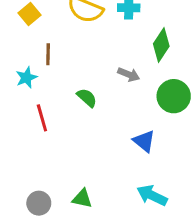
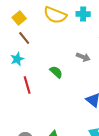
brown line: (48, 54) -> (24, 38), moved, turned -40

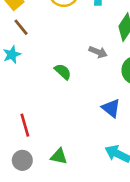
red line: (27, 85) -> (25, 125), moved

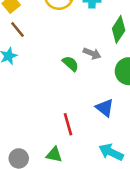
green semicircle: (63, 72) -> (71, 64), moved
red line: (25, 125) -> (68, 124), moved

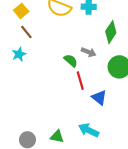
red line: (68, 124) -> (80, 81), moved
cyan arrow: (111, 152) -> (89, 130), moved

